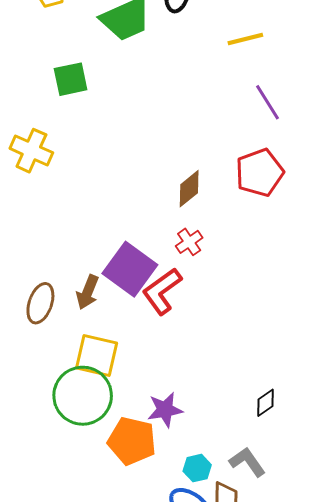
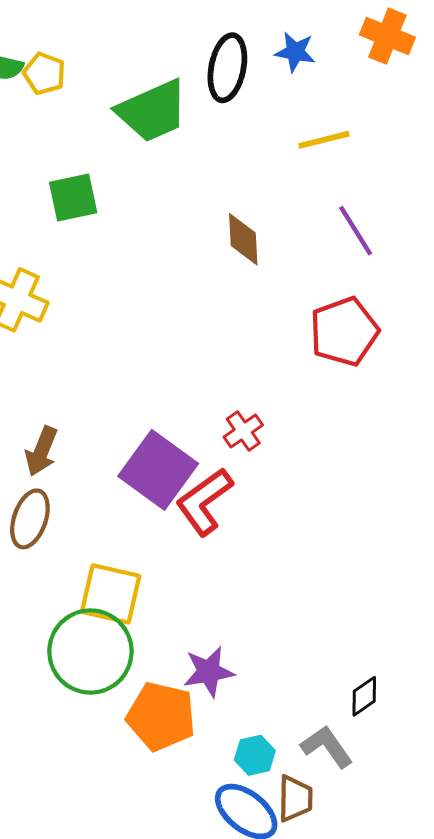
brown diamond: (189, 189) -> (243, 239), moved, turned -54
brown arrow: (88, 292) -> (41, 451), moved
black diamond: (265, 403) -> (364, 696), moved

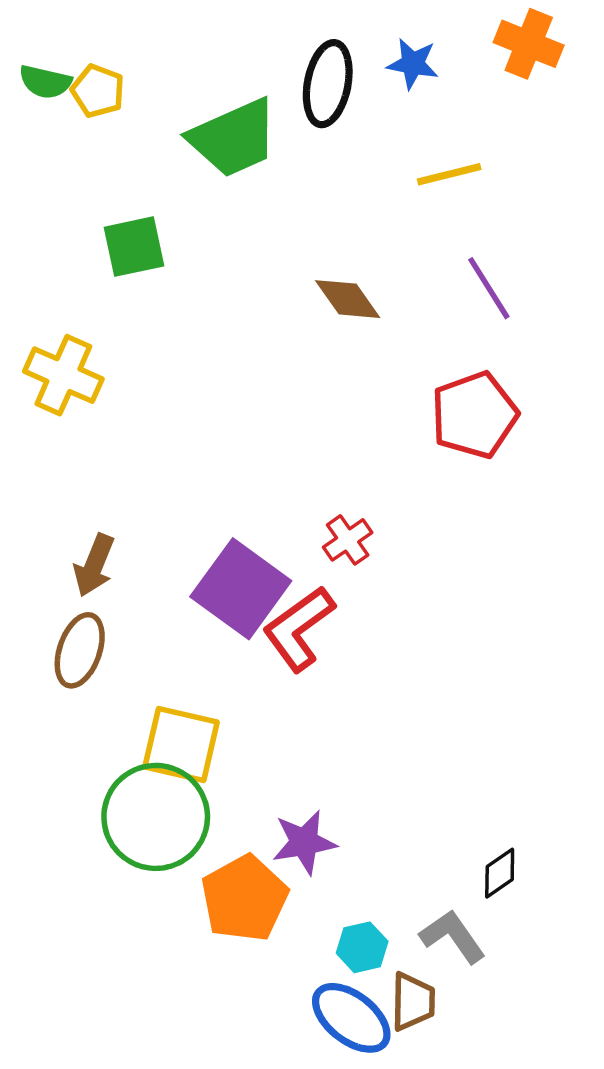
brown diamond: (243, 239) -> (348, 299), turned -32
orange pentagon: (161, 716) -> (244, 898), turned 30

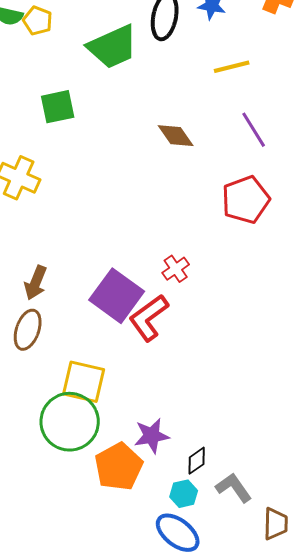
black diamond: (500, 873) -> (197, 461), moved
brown trapezoid: (413, 1002) -> (276, 524), moved

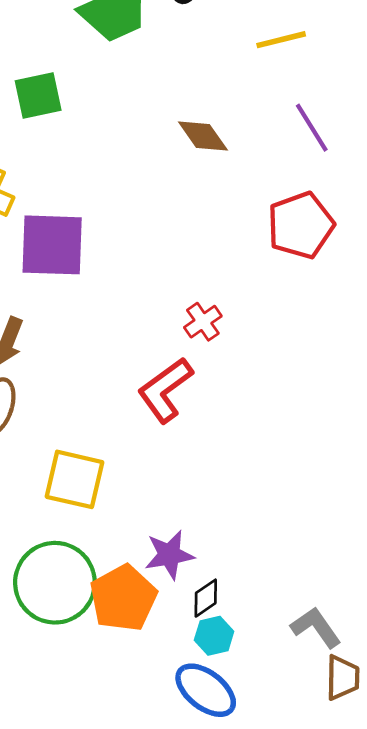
purple square: (117, 296) -> (52, 245), moved, turned -34
green circle: (70, 422) -> (55, 583), moved
black diamond: (197, 461) -> (206, 598), moved
gray L-shape: (234, 488) -> (316, 627), moved

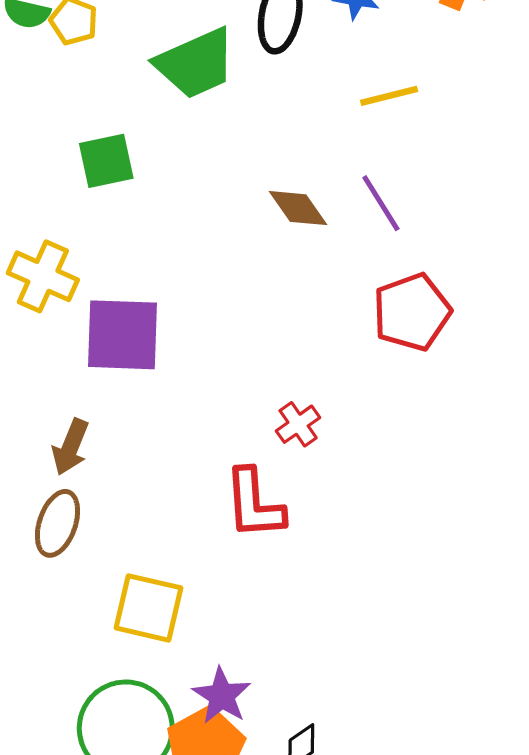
purple line: (312, 128) -> (381, 203), moved
red L-shape: (165, 390) -> (254, 504), turned -58
purple star: (169, 555) -> (222, 696), moved, turned -30

